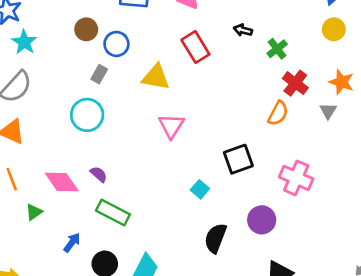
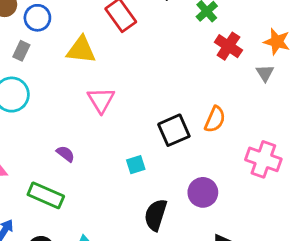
orange semicircle: (278, 113) -> (215, 119), moved
purple semicircle: (99, 174) -> (65, 154), moved
pink cross: (296, 178) -> (263, 159), moved
cyan square: (200, 189) -> (136, 165), turned 36

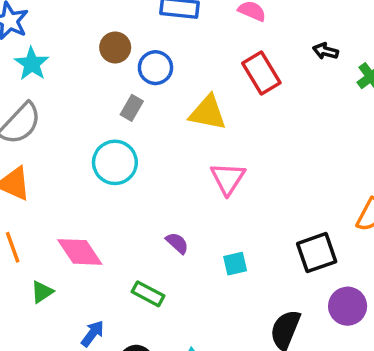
black square: (174, 130) -> (317, 253), moved
cyan square: (136, 165) -> (235, 264), moved
green rectangle: (46, 195) -> (148, 294), size x0.7

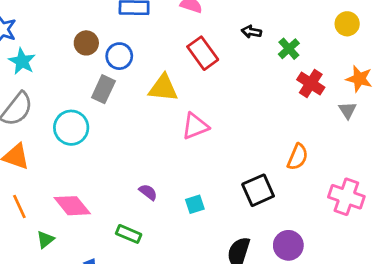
gray rectangle: (132, 108) -> (103, 89), size x1.4
cyan circle: (115, 162) -> (71, 128), moved
pink triangle: (228, 179) -> (195, 126), moved, turned 40
purple circle: (348, 306) -> (288, 245), moved

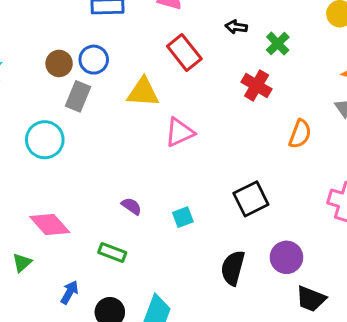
brown circle: (86, 43) -> (59, 63), moved
red cross: (311, 83) -> (257, 86), moved
orange semicircle: (298, 157) -> (300, 134), moved

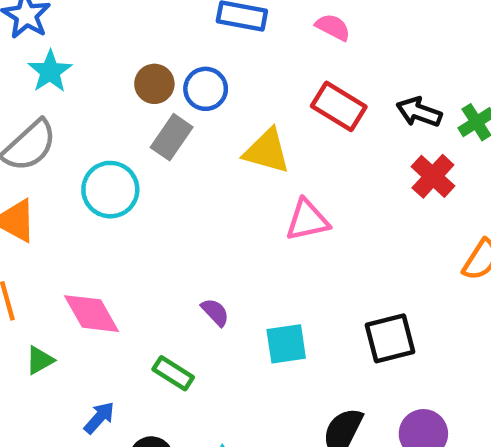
black arrow: (236, 27) -> (419, 112), moved, size x1.4
red rectangle: (184, 52) -> (339, 106), turned -32
cyan square: (183, 217) -> (286, 344), size x1.4

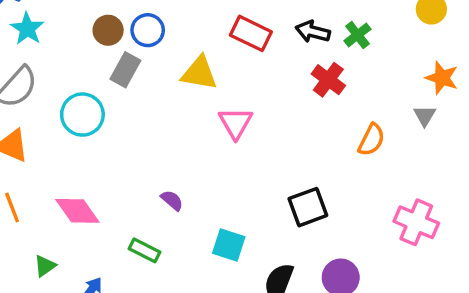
pink triangle: (307, 220) -> (236, 123), turned -42
cyan square: (286, 344) -> (229, 245), moved, turned 32
green triangle: (40, 360) -> (45, 266), moved

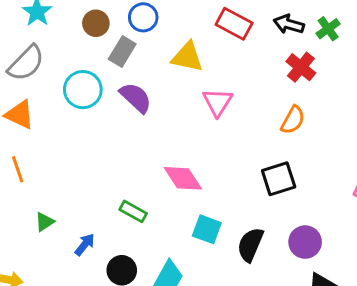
brown circle: (108, 30) -> (96, 23), moved
orange semicircle: (371, 140) -> (293, 120), moved
purple semicircle: (172, 200) -> (136, 98), moved, size x1.6
pink diamond: (77, 211) -> (183, 178), moved
cyan square: (229, 245) -> (207, 229), moved

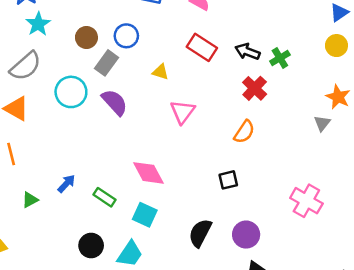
yellow triangle: (187, 57) -> (160, 72), size x0.6
black square: (279, 179) -> (228, 180), size x0.7
cyan square: (207, 229) -> (145, 215), moved
blue arrow: (85, 245) -> (66, 184), moved

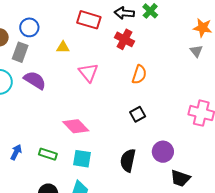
red cross: (255, 88) -> (124, 39), moved

